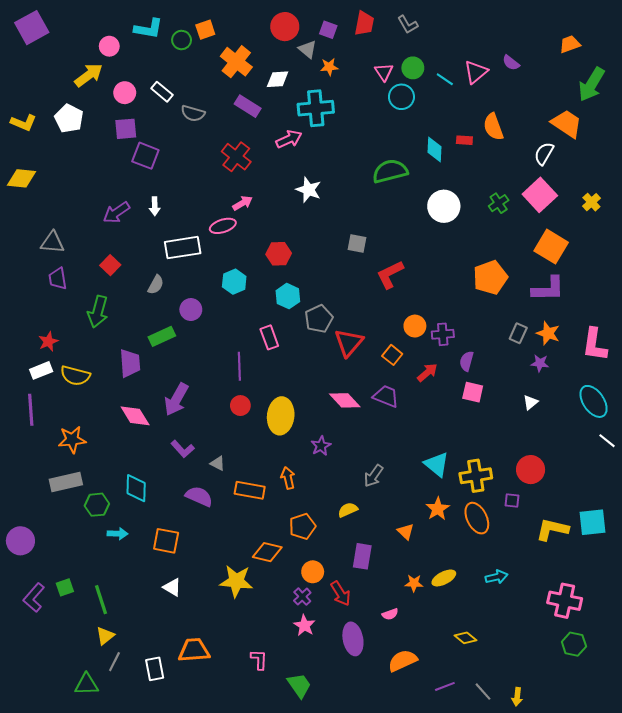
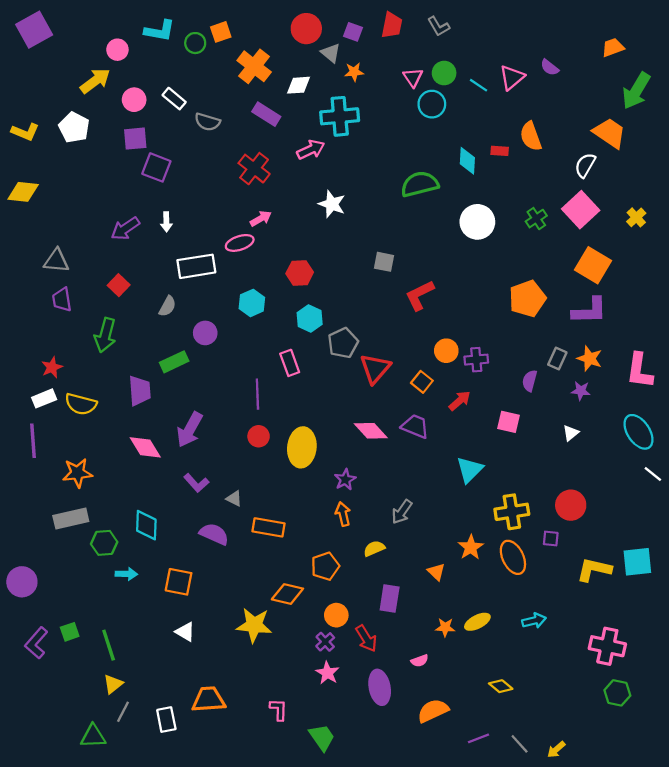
purple semicircle: (467, 361) -> (530, 381), moved
cyan triangle: (437, 464) -> (470, 470), moved, turned 36
orange arrow: (288, 478) -> (343, 514), moved
yellow arrow: (517, 697) -> (556, 750), turned 42

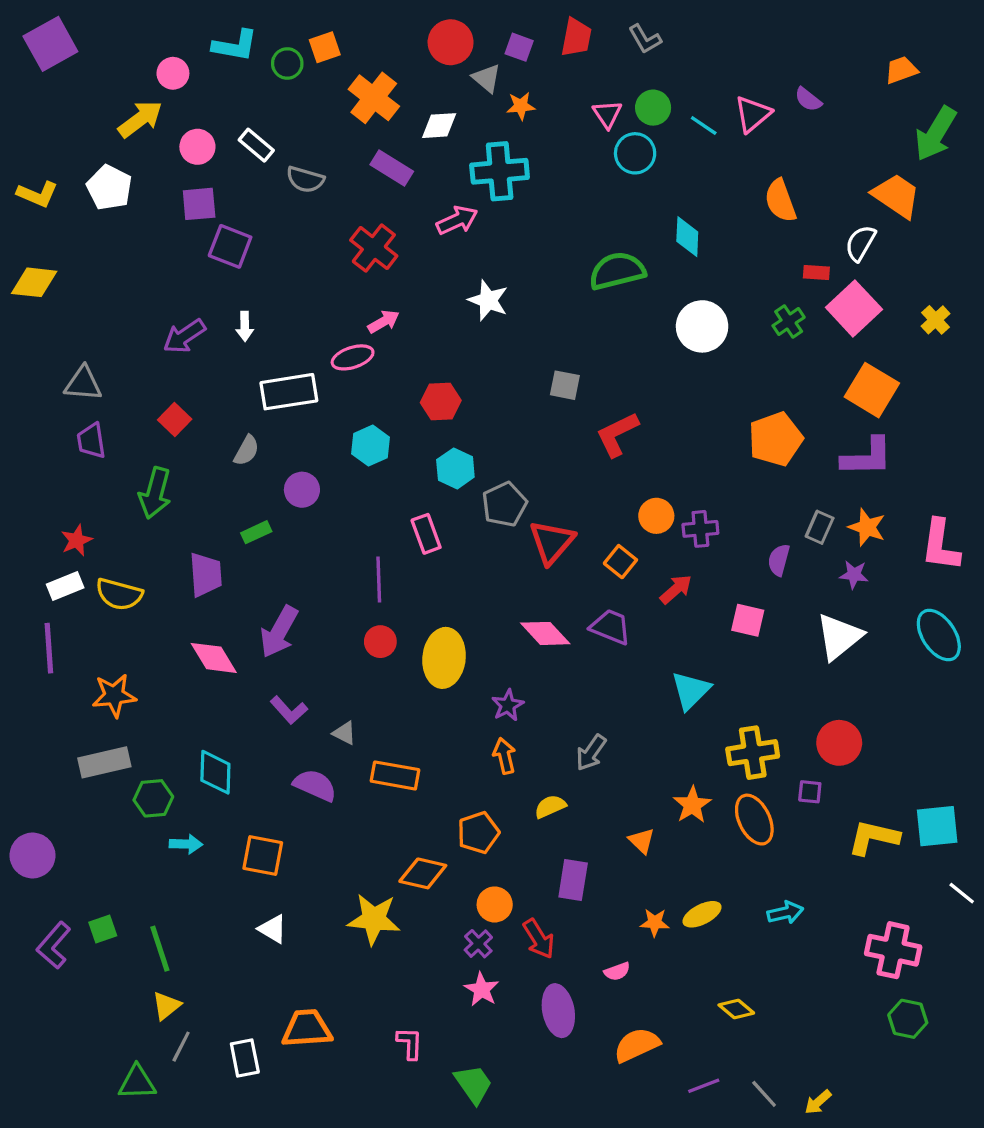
red rectangle: (500, 151) -> (816, 273), moved
green rectangle: (174, 362) -> (256, 532), size x0.7
white triangle: (571, 433) -> (839, 637), size x2.0
white line: (653, 474) -> (962, 893), moved

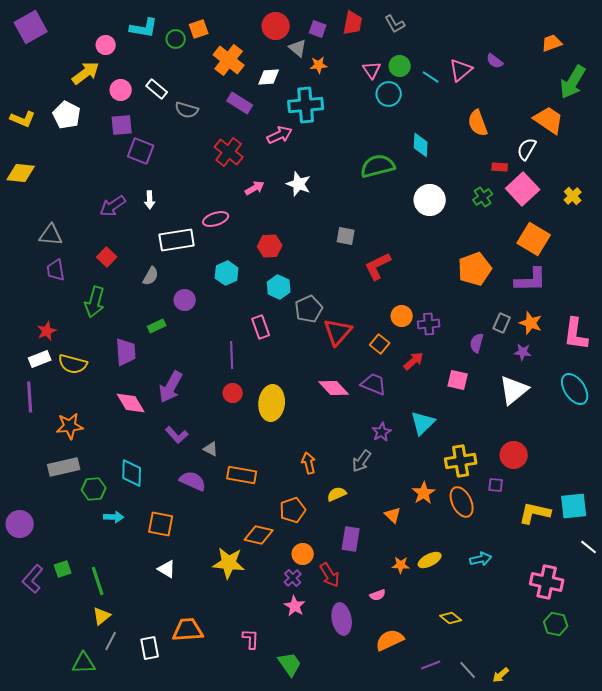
pink arrow: (384, 321) -> (255, 188), moved
purple star: (508, 705) -> (382, 432), moved

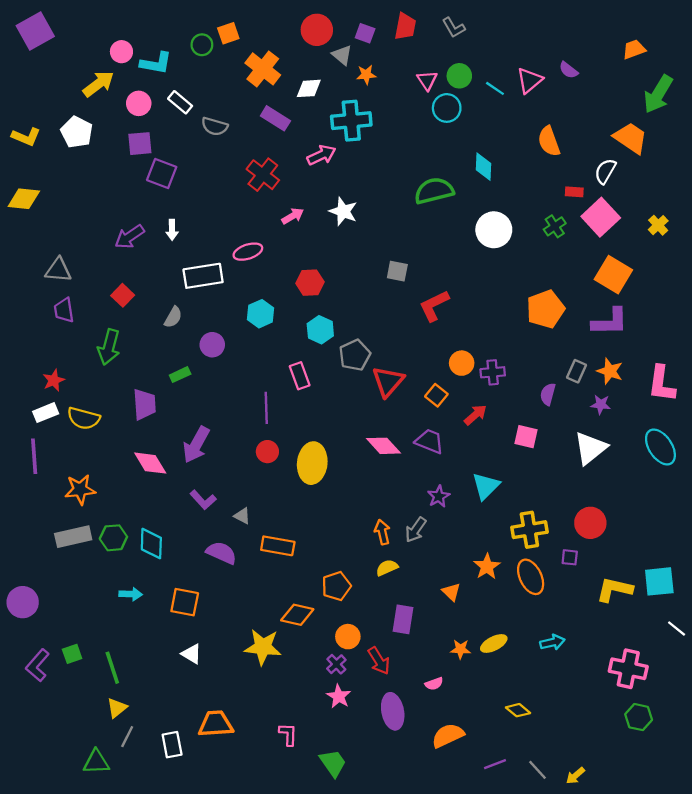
cyan L-shape: (144, 28) -> (156, 63), moved
orange arrow: (309, 463) -> (382, 532), moved
green hexagon: (94, 489) -> (113, 538), moved

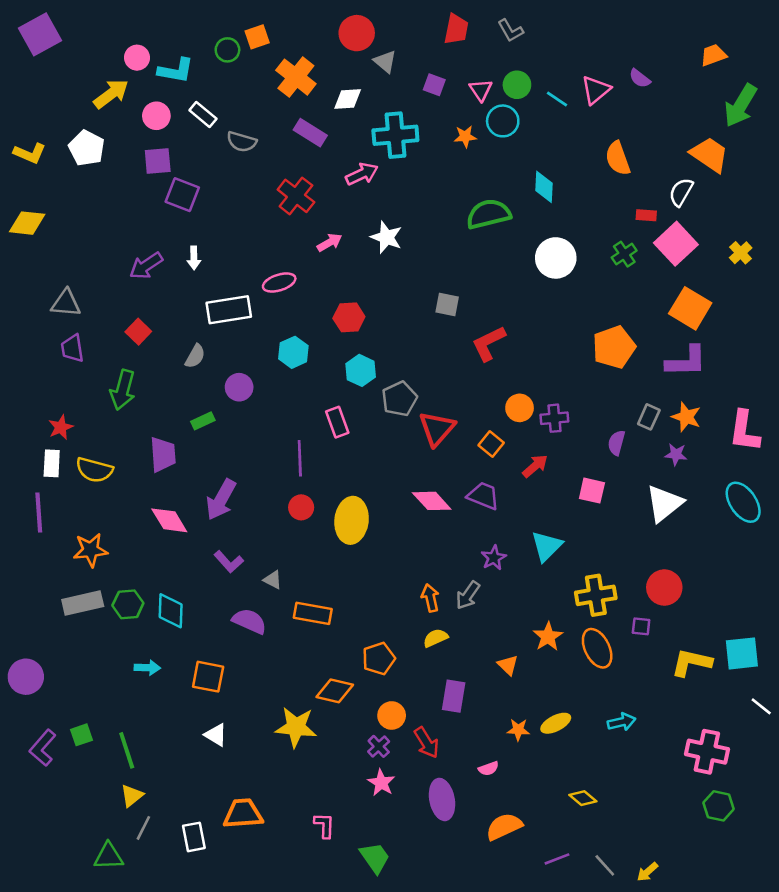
purple square: (365, 33) -> (434, 85), moved
orange star: (366, 75) -> (465, 136), moved
white rectangle: (46, 413) -> (52, 463), turned -65

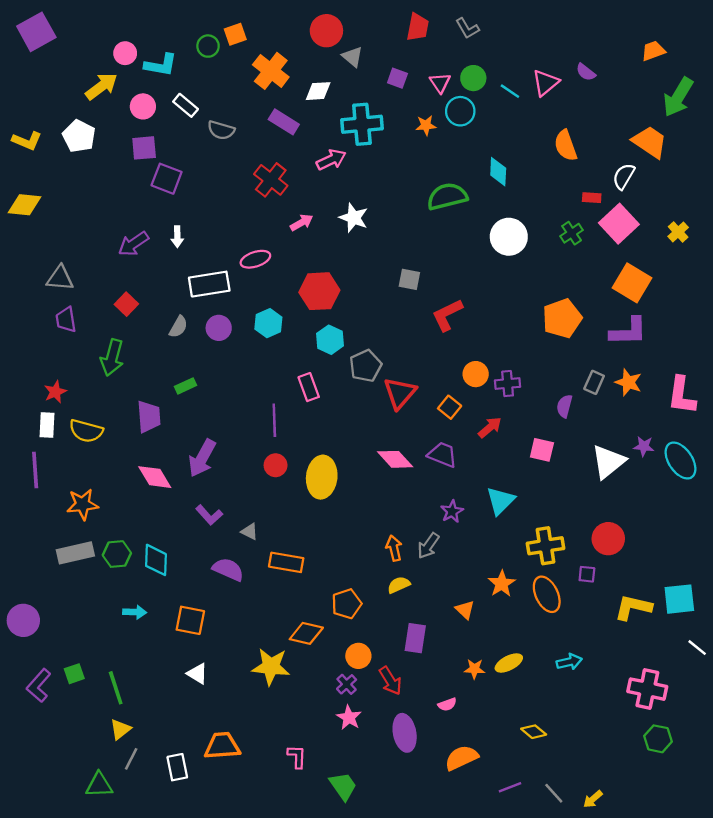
red hexagon: (349, 317) -> (319, 291), size x1.4
purple circle: (239, 387) -> (219, 328), moved
purple star: (676, 454) -> (644, 446), moved

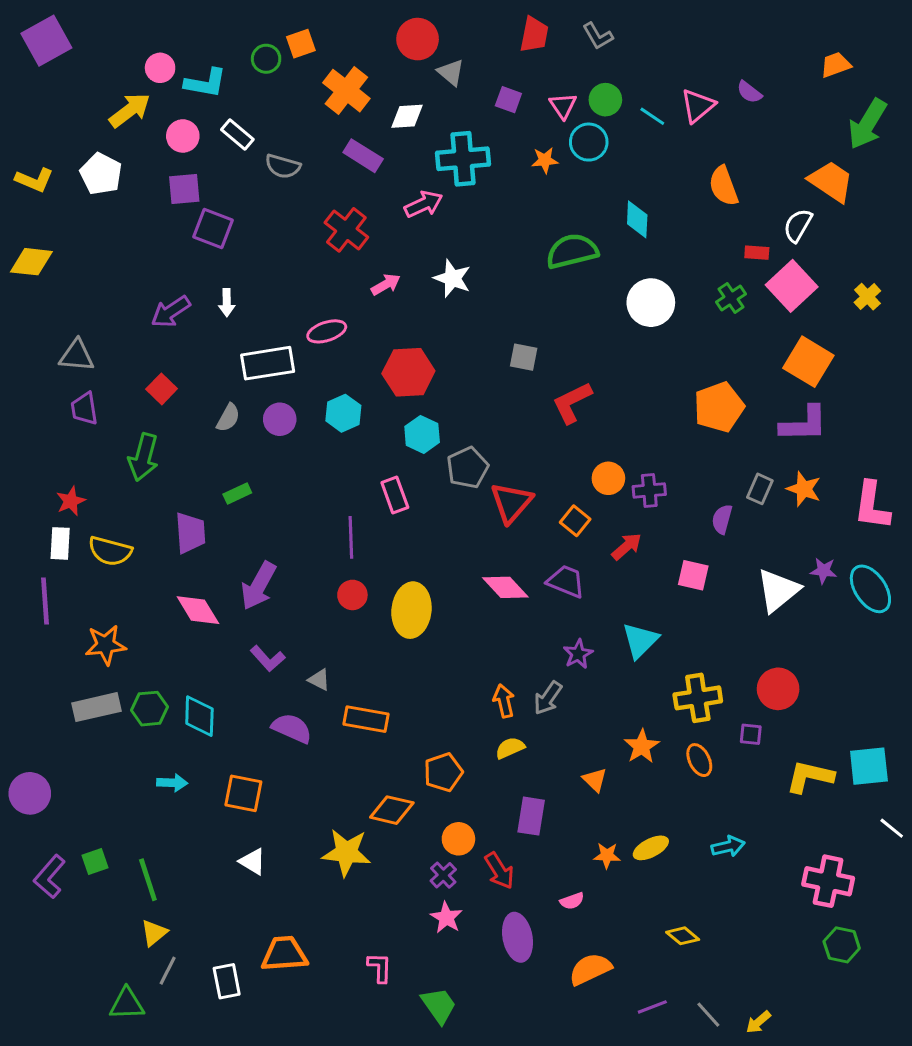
orange ellipse: (547, 594) -> (699, 760), size x0.7

